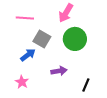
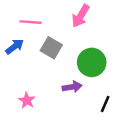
green circle: (75, 39) -> (92, 62), moved
blue arrow: (28, 55) -> (15, 46), moved

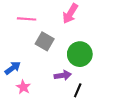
blue arrow: (15, 46) -> (13, 68), moved
black line: (105, 104) -> (78, 90), moved

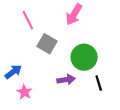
pink line: (27, 19) -> (28, 20), turned 60
black line: (78, 90) -> (99, 83), moved, turned -40

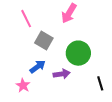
blue arrow: (13, 72) -> (38, 67), moved
black line: (99, 83) -> (100, 83), moved

